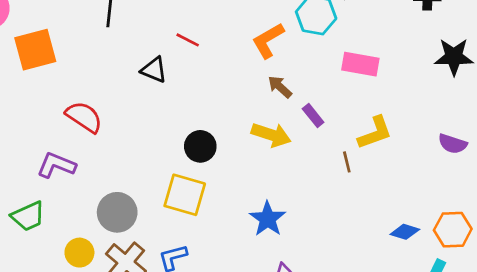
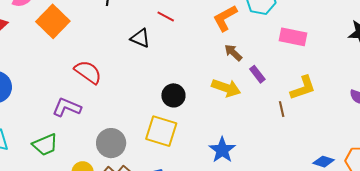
orange square: (35, 50) -> (53, 21), turned -32

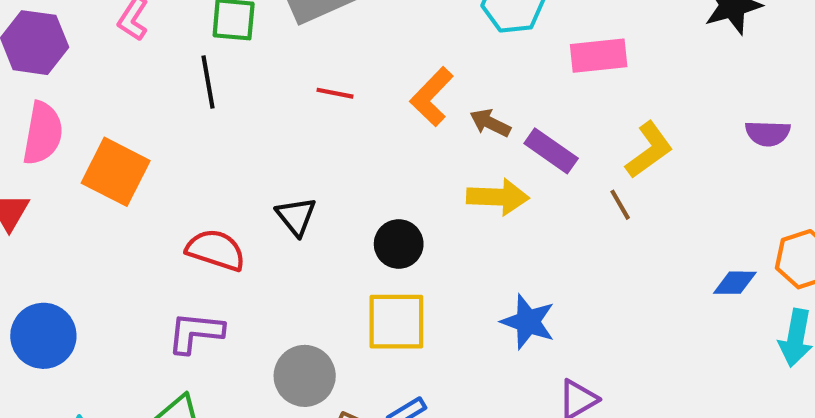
orange L-shape: (225, 18) -> (432, 97), moved
black triangle: (140, 38) -> (296, 216), moved, turned 45
purple rectangle: (257, 74) -> (551, 151), size x1.4

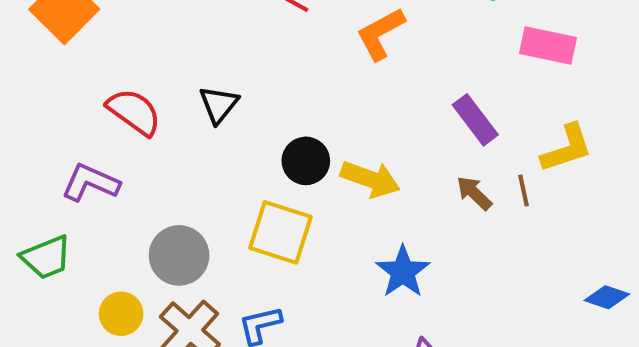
brown arrow: (490, 123) -> (474, 193), moved
yellow arrow: (498, 197) -> (370, 179), moved

